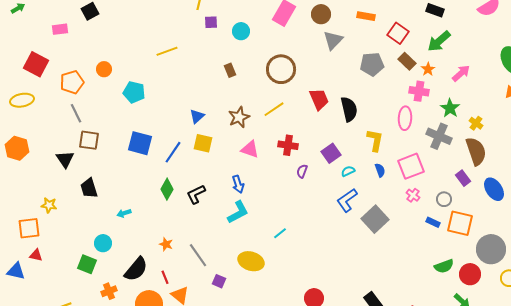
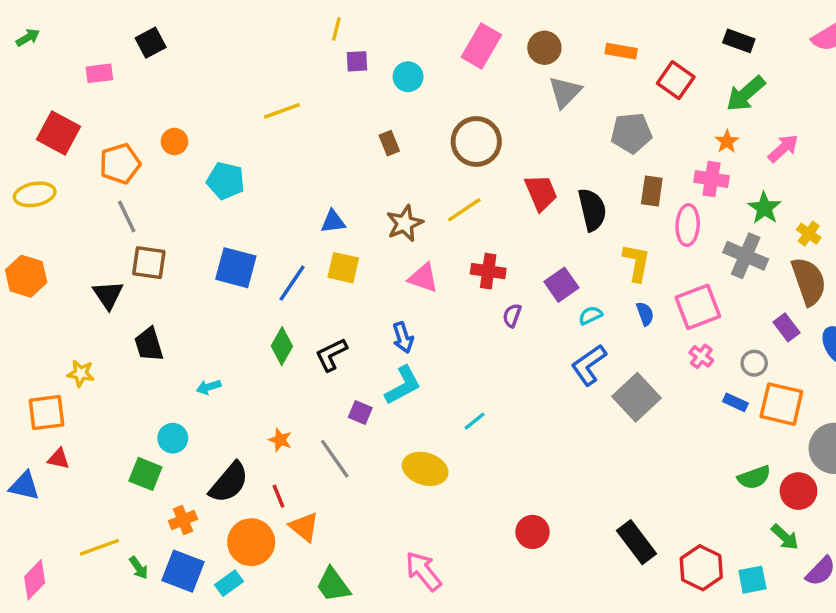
brown rectangle: (407, 61) -> (652, 191), moved, turned 54
blue triangle: (197, 116) -> (333, 222), turned 35
purple square: (219, 281) -> (360, 413), moved

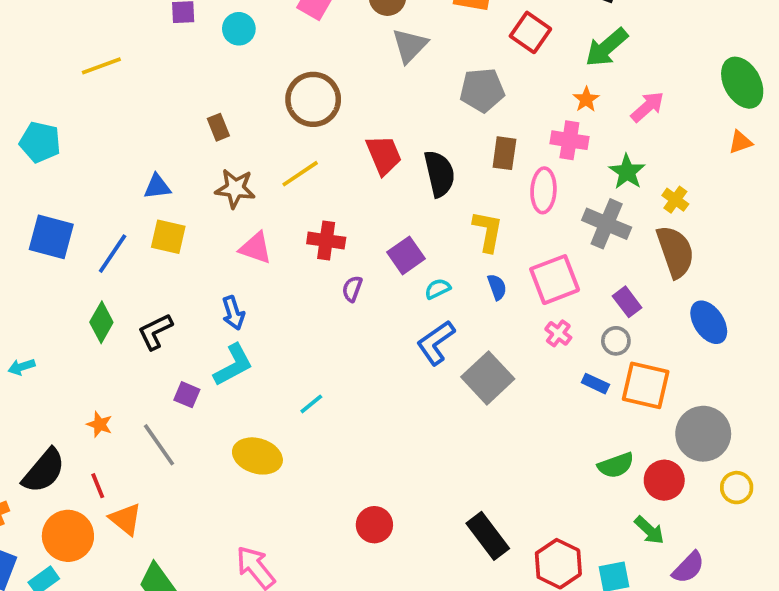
brown rectangle: (389, 143) -> (218, 127), moved
brown star: (405, 223) -> (235, 189), turned 30
purple rectangle: (787, 327) -> (627, 302), moved

